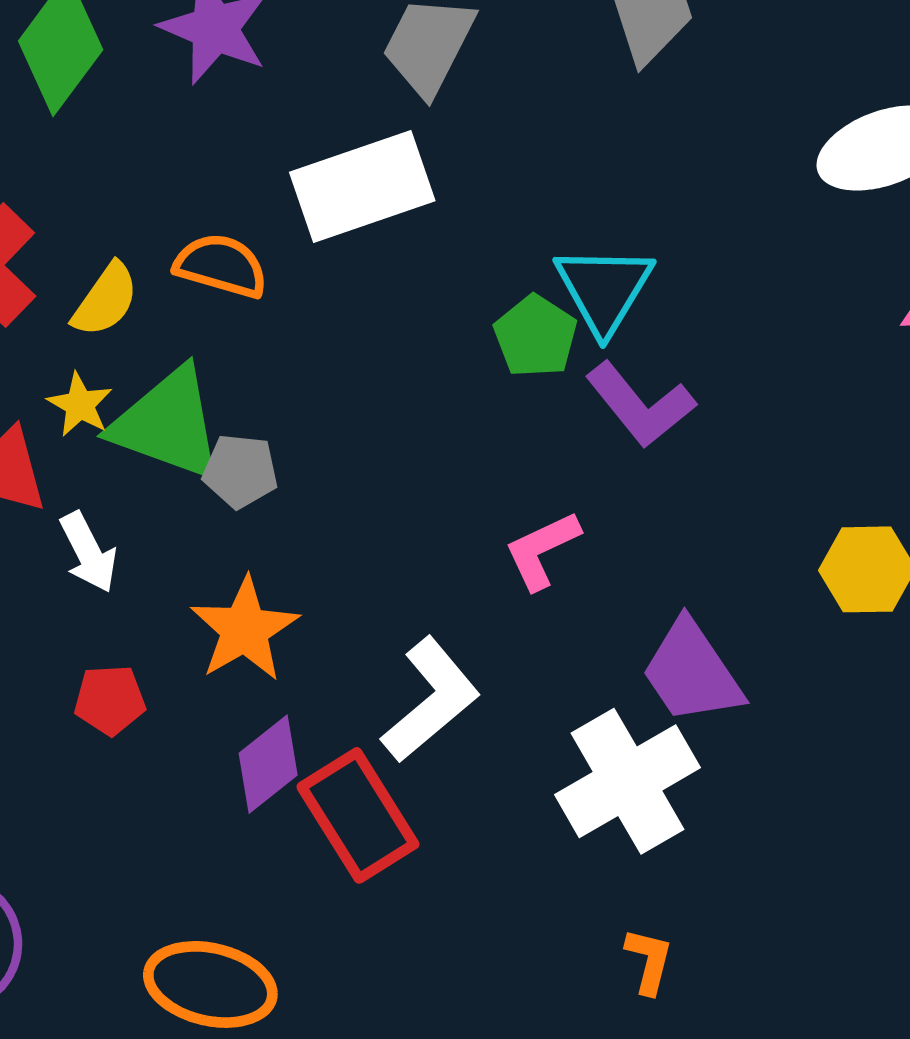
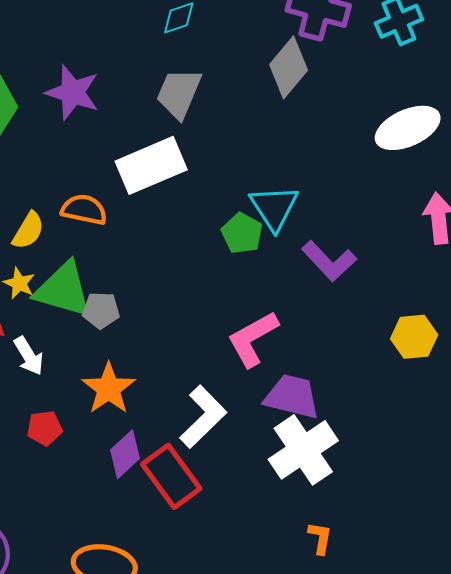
purple L-shape: (640, 405) -> (329, 261), moved
pink L-shape: (542, 550) -> (253, 339), size x1.4
purple trapezoid: (692, 672) -> (292, 397), moved, turned 142

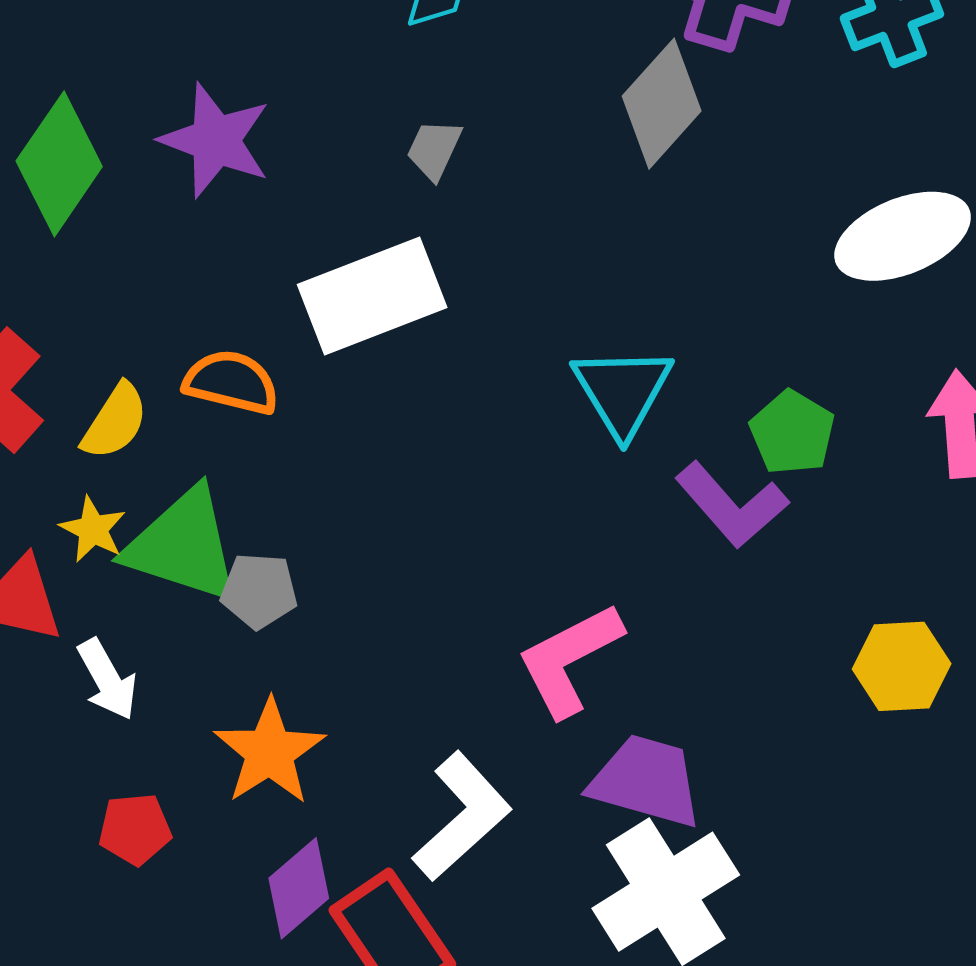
gray trapezoid: (179, 93) -> (434, 149), size x0.6
green pentagon: (242, 233) -> (792, 433), moved

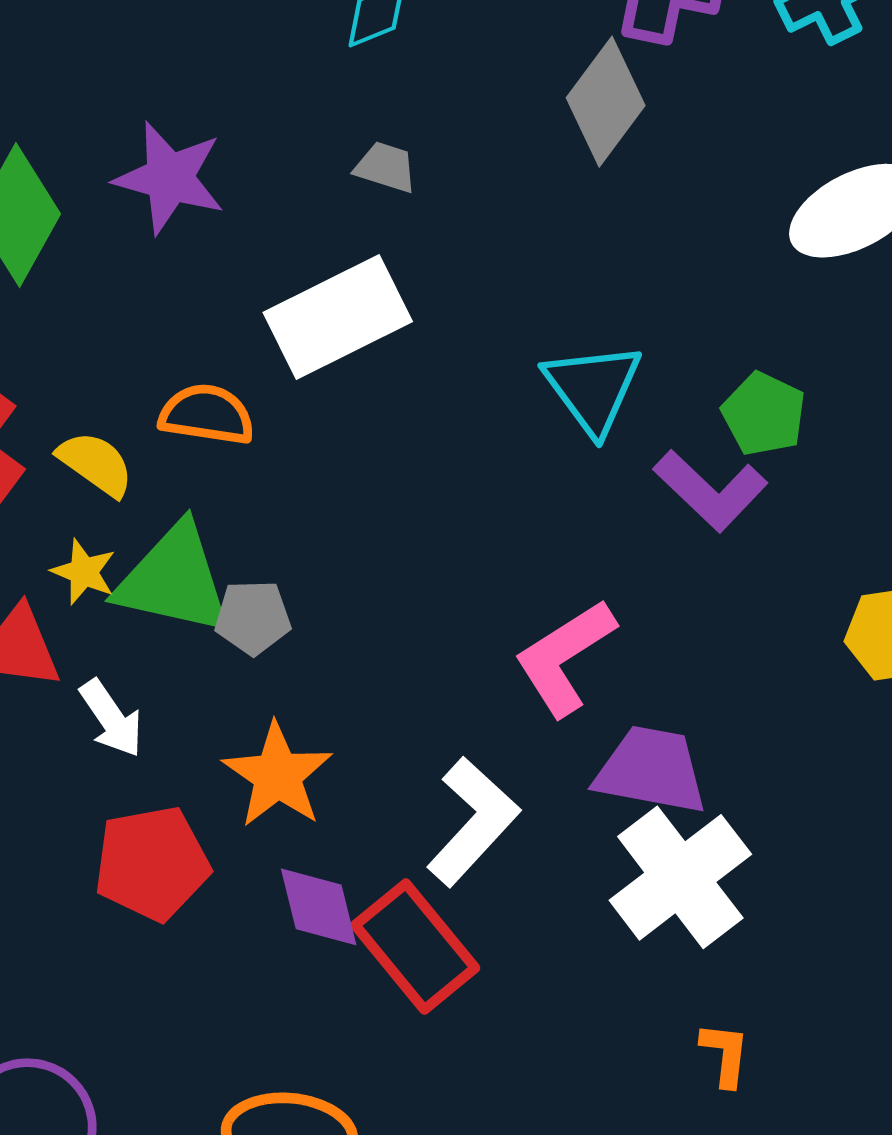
gray trapezoid: (434, 149) -> (386, 167), turned 88
yellow semicircle: (115, 422) -> (96, 464), turned -82
red pentagon: (135, 829) -> (152, 863), size x1.6
purple diamond: (299, 888) -> (319, 907), turned -58

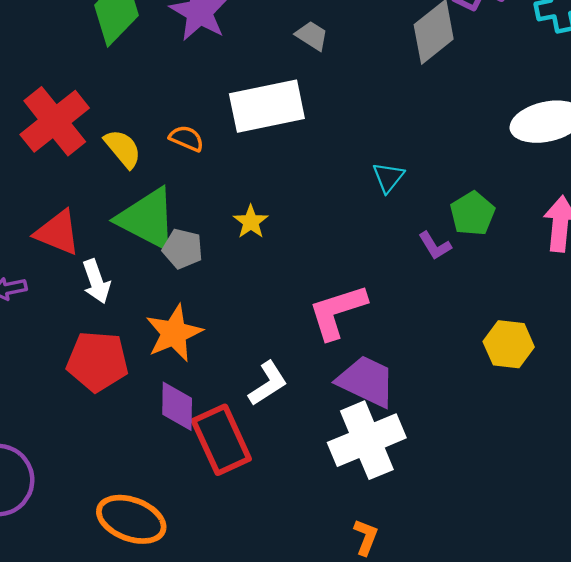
cyan triangle: (593, 388) -> (388, 177), size x0.6
orange semicircle: (207, 414) -> (187, 138), size x0.7
purple L-shape: (711, 490) -> (435, 246), size x0.6
yellow star: (84, 572) -> (251, 222), moved
white L-shape: (473, 822) -> (268, 383), size x0.7

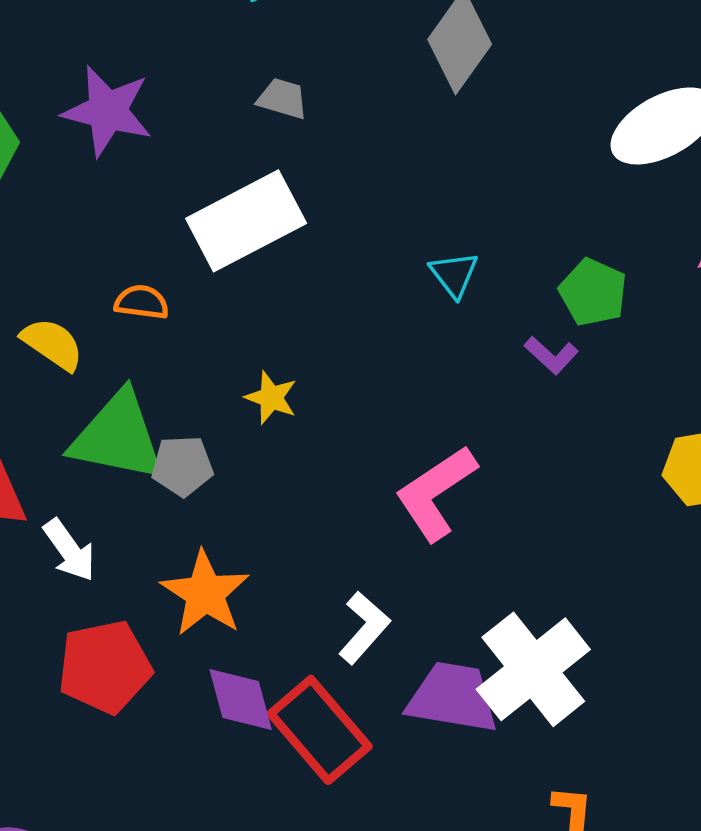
purple trapezoid: (366, 381) -> (453, 697), moved

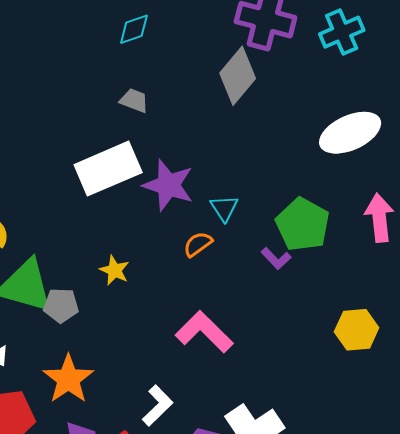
purple star: (107, 111) -> (168, 185), moved
green pentagon: (593, 292) -> (303, 224), size x1.4
orange semicircle: (142, 302) -> (198, 244), moved, turned -48
pink L-shape: (436, 493) -> (204, 332), turned 74

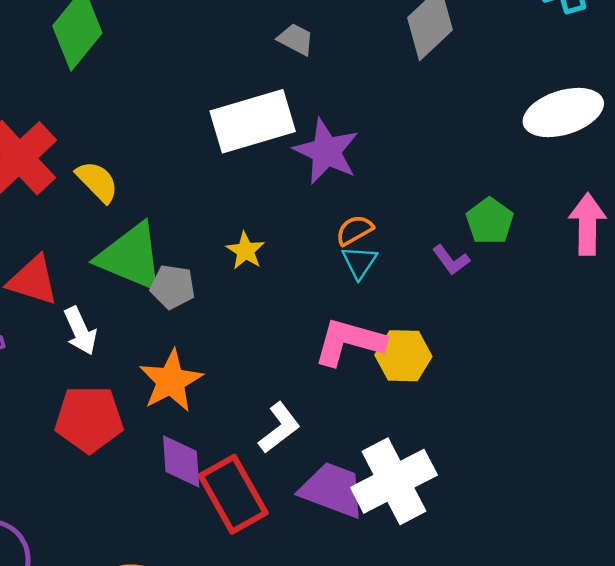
cyan triangle: (224, 208) -> (359, 262), moved
green pentagon: (303, 224) -> (490, 221), size x0.7
yellow hexagon: (357, 330) -> (403, 356), moved
pink L-shape: (204, 332) -> (349, 342), turned -36

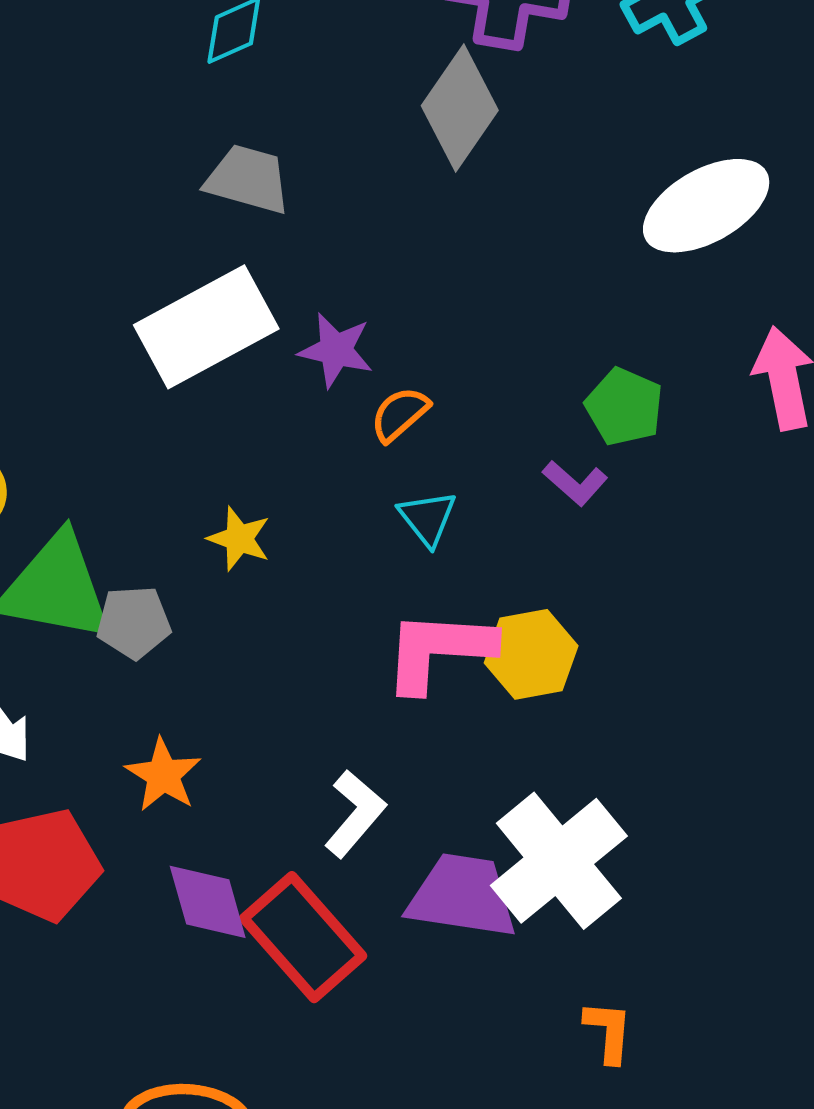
gray trapezoid: (296, 39) -> (248, 179), size x1.4
purple star: (326, 151) -> (336, 350), size x0.7
orange semicircle: (354, 230) -> (400, 414), moved
orange star: (171, 381) -> (163, 775), size x0.7

